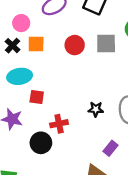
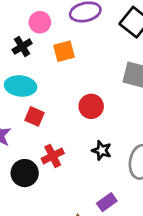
orange square: (36, 44) -> (64, 51), moved, turned -30
red circle: (75, 45) -> (91, 106), moved
red cross: (59, 124) -> (53, 156), turned -30

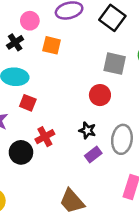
orange square: (64, 51) -> (52, 45), turned 30
red circle: (91, 106) -> (100, 95), moved
purple rectangle: (107, 202) -> (93, 154), moved

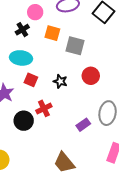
gray square: (115, 64) -> (75, 46), moved
black star: (87, 130) -> (60, 81), moved

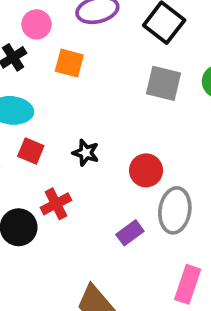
gray square: (75, 46) -> (163, 83), moved
red circle: (91, 76) -> (146, 170), moved

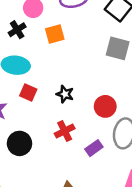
orange square: (69, 63) -> (55, 34), turned -30
red cross: (56, 204) -> (65, 131), moved

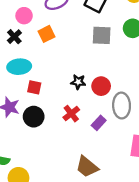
black star: (65, 94) -> (78, 82), moved
black circle: (19, 143) -> (34, 117), moved

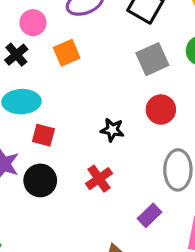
gray square: (102, 35) -> (152, 59), turned -30
red circle: (101, 86) -> (161, 110), moved
purple rectangle: (99, 123) -> (149, 215), moved

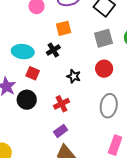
orange square: (67, 53) -> (64, 28), moved
black cross: (16, 55) -> (53, 50), moved
purple rectangle: (149, 215) -> (61, 131), moved

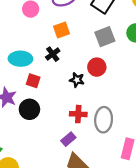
red circle: (104, 69) -> (97, 67), moved
red cross: (61, 104) -> (78, 114), moved, turned 35
gray ellipse: (109, 106) -> (104, 120), moved

